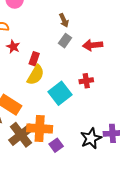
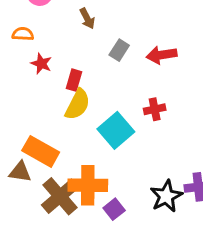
brown arrow: (64, 20) -> (87, 18), moved

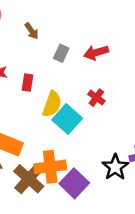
yellow semicircle: (78, 104) -> (52, 104), moved
red cross: (155, 109) -> (96, 98), turned -35
purple square: (114, 209) -> (74, 183), size x1.6

